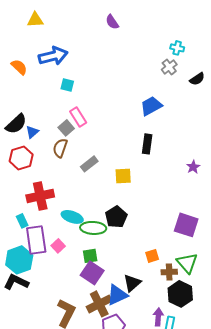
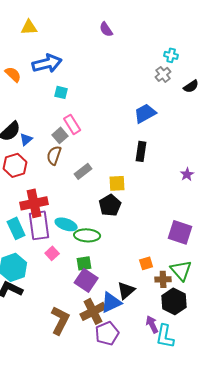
black pentagon: (116, 217) -> (110, 205), moved
cyan rectangle: (22, 221) -> (16, 228), size x1.5
purple rectangle: (36, 240) -> (39, 225), moved
purple arrow: (158, 317) -> (152, 324), turned -30

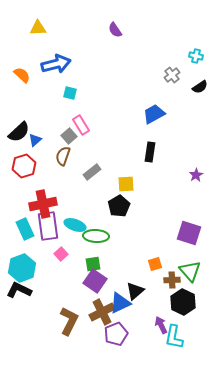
cyan cross: (171, 55) -> (196, 56), moved

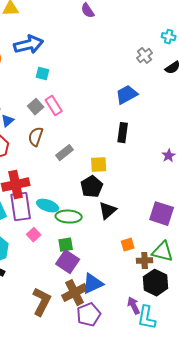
gray square: (69, 136) -> (36, 107), moved
green triangle: (190, 271) -> (163, 252), turned -35
black triangle: (135, 291) -> (108, 211), moved

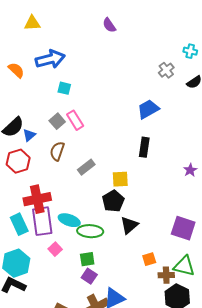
purple square: (68, 262) -> (89, 276), size x0.7

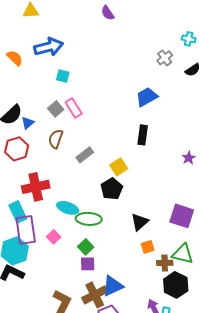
yellow square: (120, 179) -> (119, 167), turned -30
purple rectangle: (42, 221) -> (26, 230), moved
black triangle: (129, 225) -> (140, 222), moved
green square: (87, 259) -> (86, 247), turned -35
purple square: (89, 276) -> (88, 264), turned -35

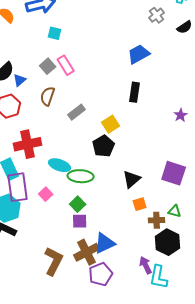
green triangle: (183, 254) -> (175, 211), size x0.6

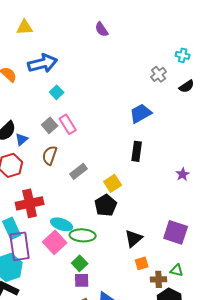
cyan square: (55, 33) -> (57, 92), turned 32
pink square: (46, 194) -> (55, 242), moved, size x1.6

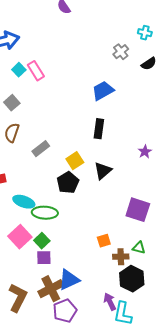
pink rectangle: (68, 124) -> (36, 71), moved
black triangle: (134, 238) -> (103, 171), moved
pink square: (55, 242) -> (20, 237), moved

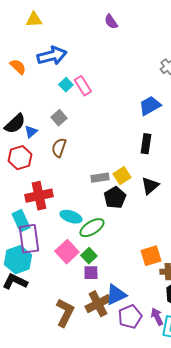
gray rectangle: (41, 149) -> (100, 178), moved, turned 30
green ellipse: (45, 213) -> (92, 228), turned -35
orange square: (104, 241) -> (151, 256), size x1.5
purple pentagon: (65, 311) -> (130, 317), moved

